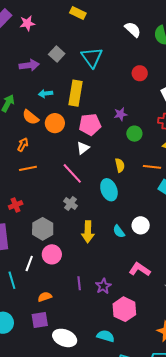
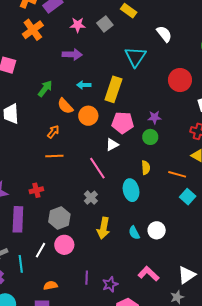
pink star: (27, 23) -> (78, 25), moved
white semicircle: (133, 30) -> (164, 34), moved
gray square: (57, 54) -> (105, 24), moved
red circle: (140, 73) -> (180, 80), size x1.5
green circle: (134, 134) -> (150, 137), moved

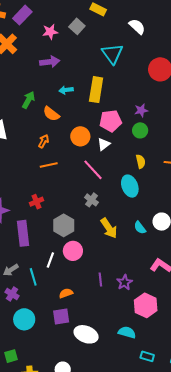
orange circle: (88, 116) -> (80, 136), moved
yellow arrow: (103, 228) -> (109, 228), turned -35

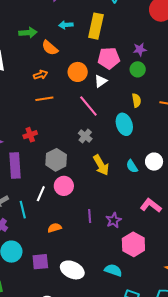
green arrow: (28, 100) -> (28, 33), turned 54
orange arrow: (44, 141) -> (41, 75), turned 40
purple square: (61, 317) -> (40, 262), moved

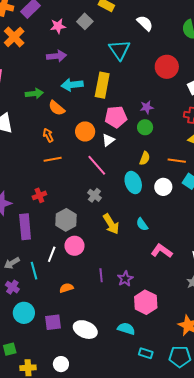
cyan arrow: (66, 25) -> (72, 85), size x1.5
orange arrow: (41, 75) -> (48, 135), turned -96
yellow semicircle: (136, 100) -> (145, 158), turned 32
white circle: (154, 162) -> (163, 187), moved
pink L-shape: (151, 205) -> (162, 251), moved

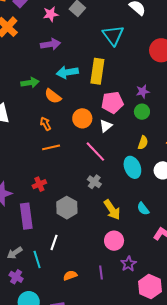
pink circle: (74, 246) -> (114, 241), moved
purple line: (101, 275) -> (101, 272), moved

